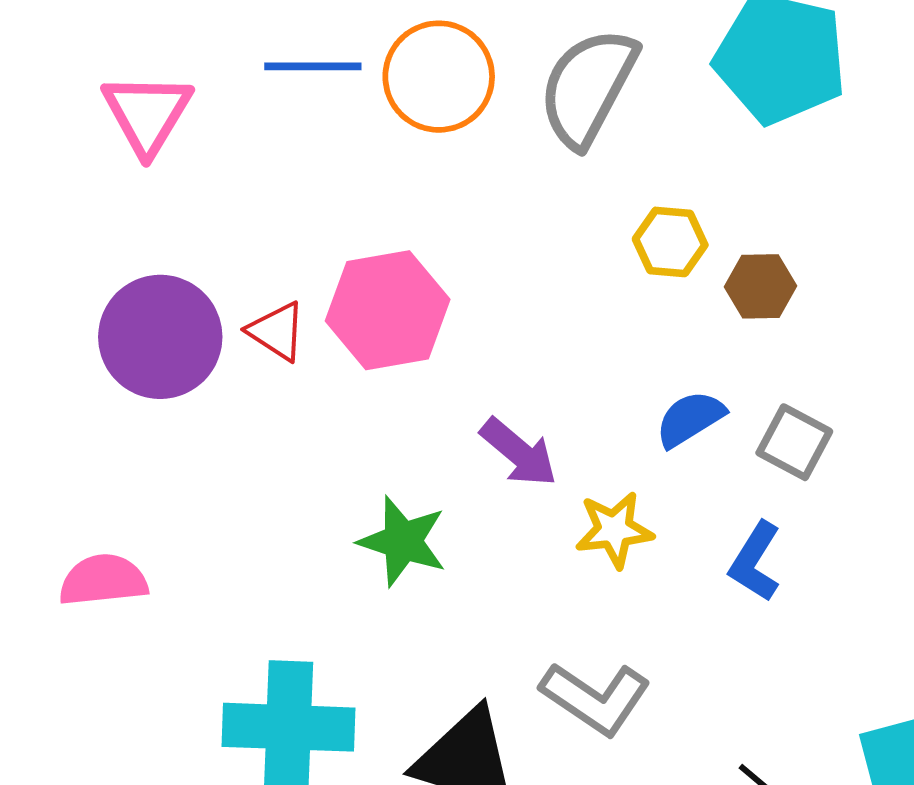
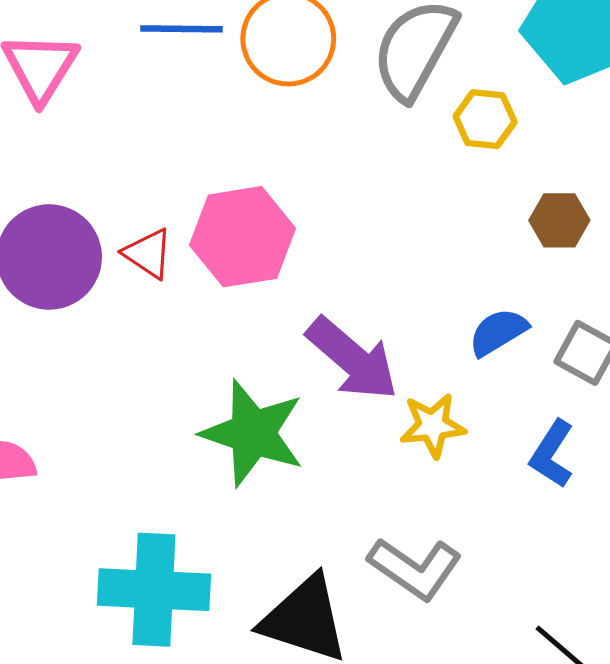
yellow hexagon: (670, 242) -> (485, 119), moved
purple arrow: (519, 452) -> (352, 359), size x1.4
green star: (403, 541) -> (253, 433), size x1.4

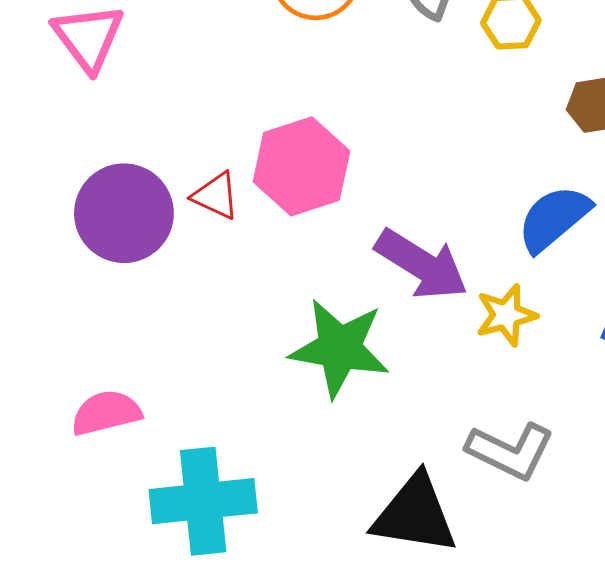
blue semicircle: (498, 332) -> (554, 218), size x1.4
cyan cross: (154, 590) -> (203, 501), moved

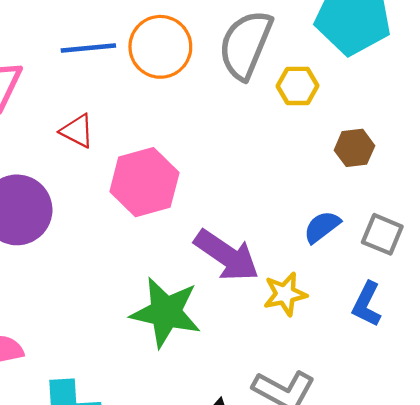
red triangle: (216, 196) -> (77, 131), moved
blue semicircle: (554, 218) -> (322, 227), size x0.7

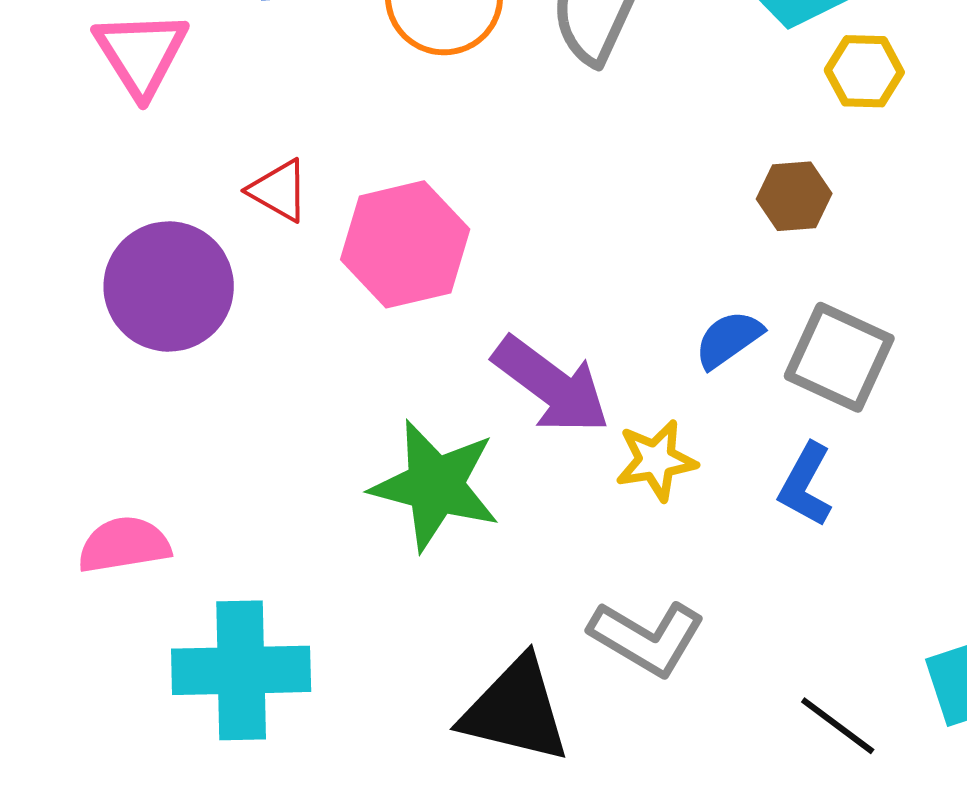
yellow hexagon: (297, 86) -> (864, 71), moved
red triangle: (77, 131) -> (279, 190), moved
gray square: (382, 234) -> (839, 357), size x1.4

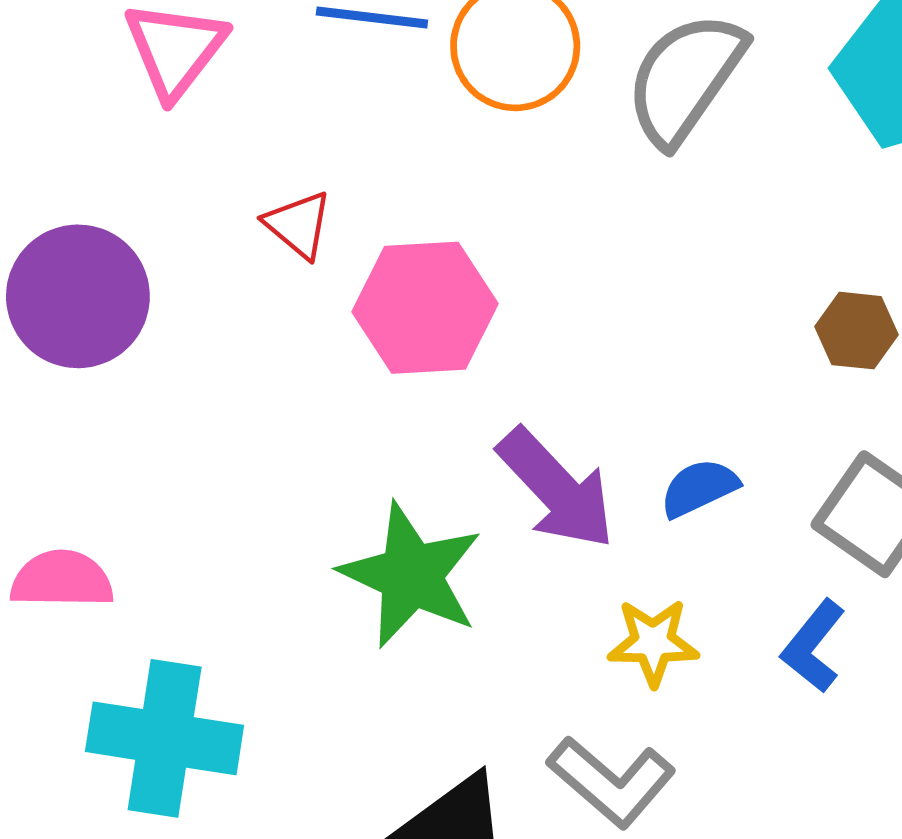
purple circle: (169, 286) -> (78, 296), moved
blue semicircle: (729, 339) -> (699, 488), moved
yellow star: (656, 460) -> (653, 642), moved

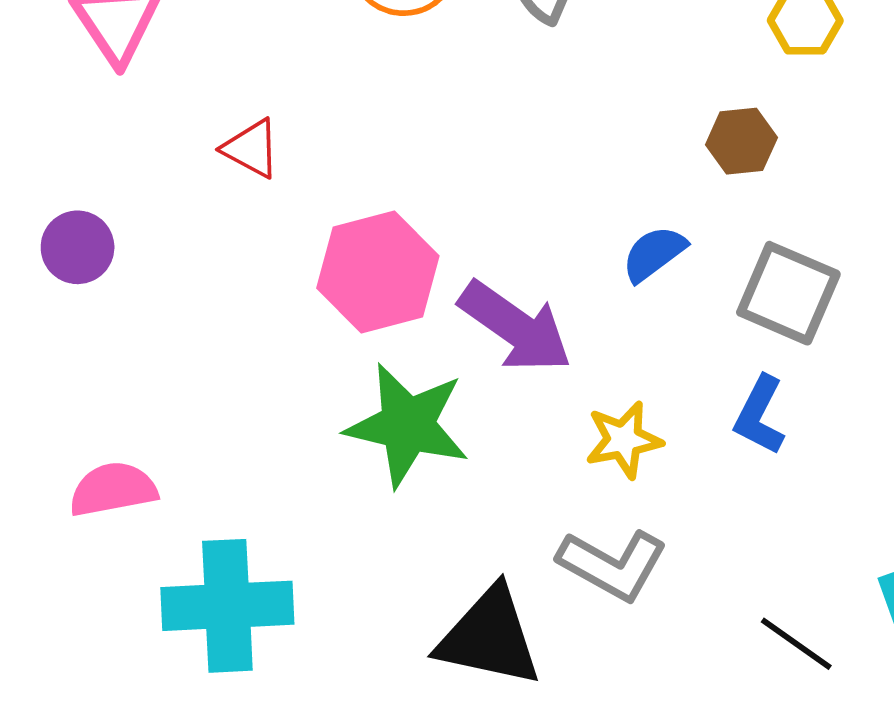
purple circle: (78, 296) -> (78, 247), size x0.6
pink hexagon: (425, 308) -> (378, 272), moved
blue semicircle: (699, 488) -> (654, 254), moved

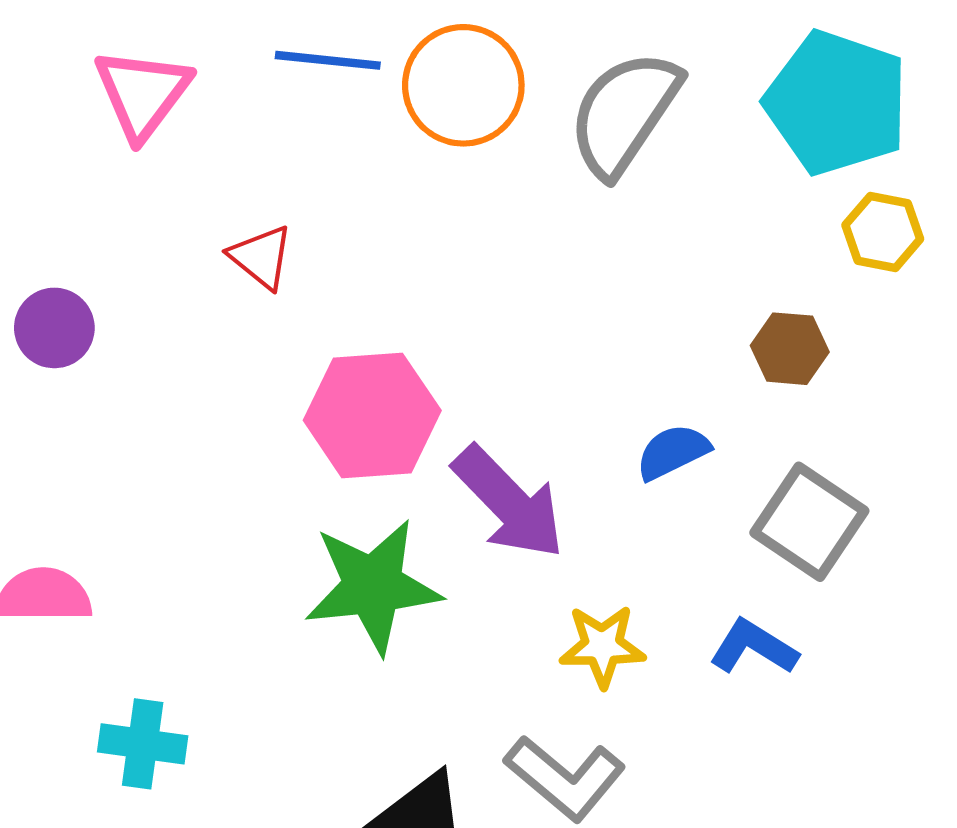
blue L-shape: (760, 415) -> (754, 647), turned 84
green star: (407, 425) -> (373, 586), turned -30
cyan cross: (227, 606) -> (143, 744), size x0.6

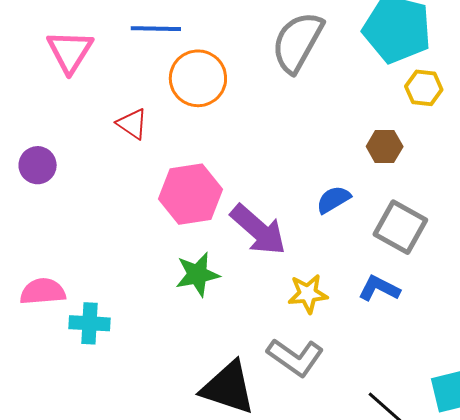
orange circle: (463, 85) -> (198, 78), moved
green star: (373, 586) -> (197, 274), size x0.7
cyan cross: (143, 744) -> (89, 323), moved

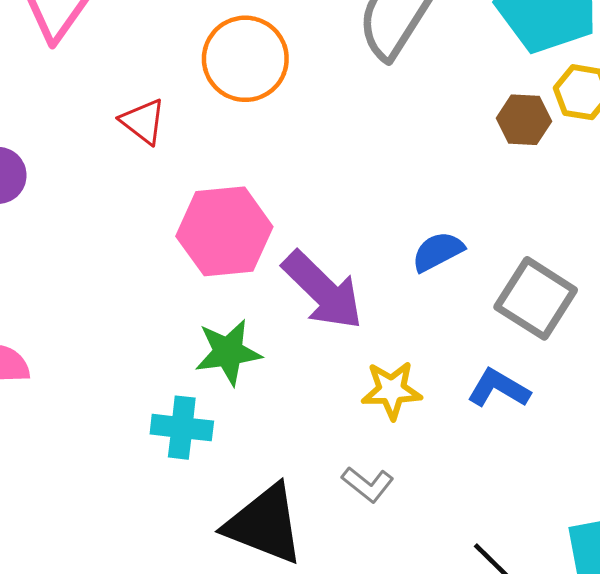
brown hexagon: (385, 147) -> (524, 120), moved
cyan cross: (89, 323) -> (182, 428), moved
gray L-shape: (295, 357) -> (368, 484), size x0.6

